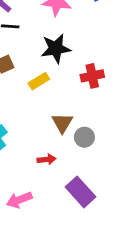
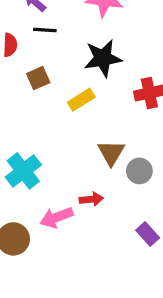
purple rectangle: (80, 192) -> (148, 234), moved, size x0.6
pink arrow: (19, 200) -> (56, 217), moved

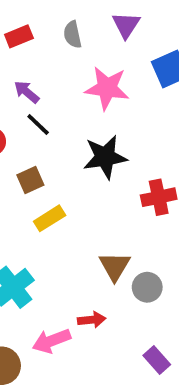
black line: (45, 30) -> (38, 124), turned 40
yellow rectangle: (81, 100) -> (50, 218), moved

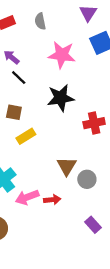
purple triangle: (126, 25) -> (88, 13), moved
brown square: (30, 180) -> (14, 112), turned 35
pink arrow: (51, 341) -> (27, 197), moved

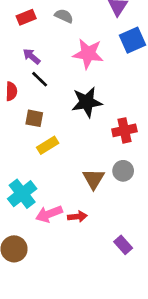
gray semicircle: (40, 21) -> (64, 16), turned 126
gray circle: (87, 179) -> (123, 171), moved

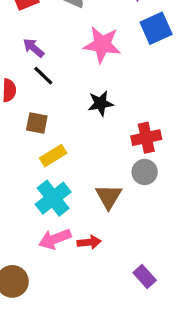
black star: (87, 102) -> (101, 103), size x0.7
gray circle: (123, 171) -> (145, 172), moved
cyan cross: (22, 194) -> (53, 198), moved

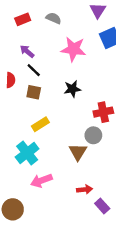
brown square: (37, 123) -> (34, 92), moved
gray circle: (145, 172) -> (93, 135), moved
cyan cross: (53, 198) -> (27, 153), moved
red arrow: (89, 242) -> (85, 189), moved

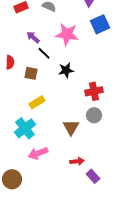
purple arrow: (27, 51) -> (33, 37), moved
black line: (34, 70) -> (44, 53), moved
gray circle: (93, 135) -> (94, 115), moved

